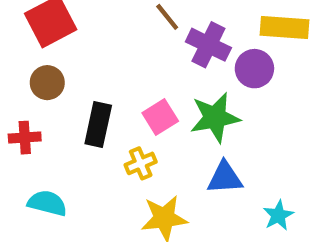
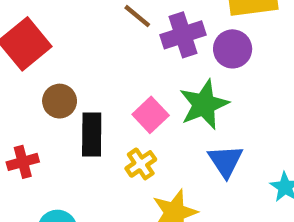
purple cross: (208, 45) -> (183, 35), turned -33
brown circle: (47, 83) -> (60, 101), moved
blue triangle: (225, 178) -> (226, 161), turned -48

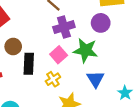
purple cross: (183, 35) -> (64, 27), moved
green star: (204, 105) -> (85, 50), turned 30

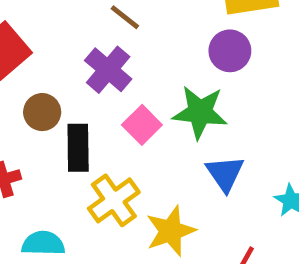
purple cross: (64, 27) -> (108, 70), moved, turned -30
yellow cross: (53, 79) -> (114, 200), moved, size x1.5

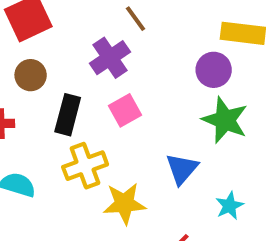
brown circle: (42, 112) -> (31, 75), moved
green star: (200, 112) -> (225, 120), moved

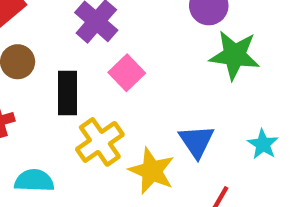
blue triangle: (182, 169) -> (197, 141), moved
yellow star: (124, 203) -> (152, 171), turned -30

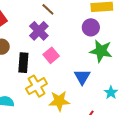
blue triangle: (197, 141) -> (82, 77), moved
yellow star: (152, 171) -> (59, 101), turned -30

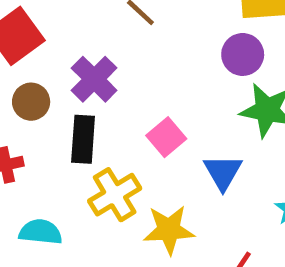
purple cross: (39, 31) -> (94, 79), moved
pink square: (51, 55) -> (166, 137), moved

